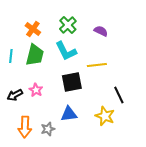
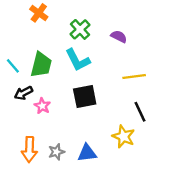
orange cross: (33, 29) -> (39, 13), moved
cyan line: (11, 56) -> (13, 66), turned -48
yellow line: (97, 65) -> (134, 76), moved
black arrow: (15, 95) -> (23, 93), moved
blue triangle: (69, 114) -> (87, 153), moved

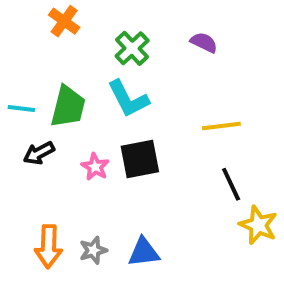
purple semicircle: (119, 36) -> (204, 42), moved
cyan line: (13, 66) -> (21, 109), turned -42
pink star: (42, 106) -> (95, 167), moved
yellow star: (124, 137) -> (258, 225), moved

